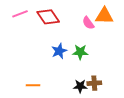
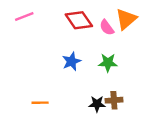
orange triangle: (104, 16) -> (126, 19), turned -42
red diamond: (48, 17) -> (79, 20), moved
green star: (80, 52) -> (108, 63), moved

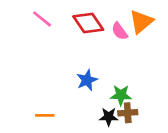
pink line: (24, 17) -> (42, 19), moved, turned 60
blue star: (72, 61) -> (87, 80), moved
green star: (108, 63) -> (121, 95), moved

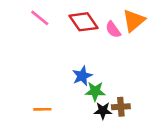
green star: (121, 95) -> (95, 91), moved

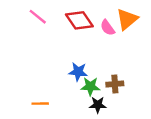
blue star: (82, 76) -> (78, 72), turned 30
brown cross: (121, 107) -> (115, 84), moved

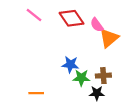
orange triangle: (127, 19) -> (109, 38), moved
black star: (98, 105) -> (97, 93), moved

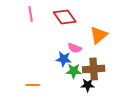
pink line: (34, 15) -> (31, 14), turned 42
pink semicircle: (97, 25) -> (75, 48), moved, turned -32
brown cross: (103, 76) -> (94, 69), size x1.5

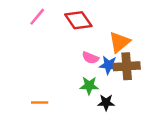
pink line: (31, 14) -> (37, 17), turned 49
blue star: (64, 59) -> (109, 65), moved
brown cross: (94, 69) -> (127, 66), moved

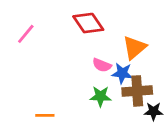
pink line: (37, 17) -> (26, 34), moved
brown cross: (127, 66) -> (137, 91), moved
black star: (106, 103) -> (153, 111), moved

